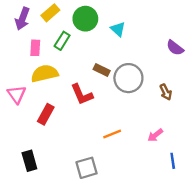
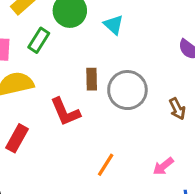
brown rectangle: (102, 70) -> (92, 79), turned 63
orange line: (112, 134) -> (106, 165), turned -36

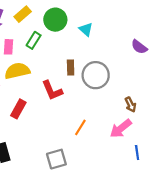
brown arrow: (177, 109) -> (131, 105), moved
pink arrow: (163, 166) -> (121, 129), size x1.5

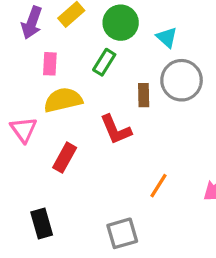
green rectangle: (34, 40) -> (104, 62), moved
gray circle: (96, 75) -> (182, 80), moved

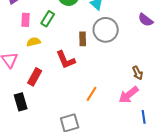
green rectangle: (104, 62) -> (48, 19), moved
yellow semicircle: (63, 100) -> (34, 42), size x0.6
black rectangle: (42, 223) -> (21, 102), moved

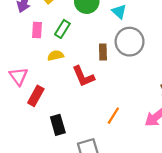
yellow semicircle: (34, 42) -> (56, 55), moved
red rectangle: (35, 77) -> (36, 96), moved
black rectangle: (21, 102) -> (58, 125), moved

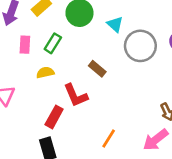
gray circle: (130, 42) -> (140, 46), moved
brown rectangle: (103, 52) -> (97, 69), turned -49
red rectangle: (36, 96) -> (54, 117), moved

